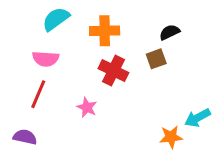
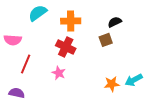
pink semicircle: (46, 59) -> (13, 40), moved
red cross: (113, 71) -> (66, 47), moved
orange star: (171, 137) -> (112, 84), moved

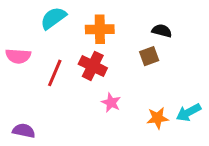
black semicircle: (115, 22) -> (162, 31), turned 40
red line: (26, 64) -> (55, 73), moved
pink star: (59, 73) -> (111, 103), moved

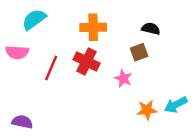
cyan semicircle: (53, 18) -> (34, 19), moved
pink star: (111, 103) -> (123, 78), moved

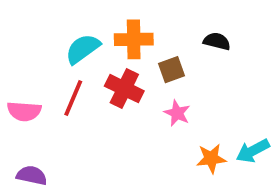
cyan semicircle: (34, 19) -> (83, 49), moved
pink semicircle: (17, 52) -> (24, 111), moved
brown square: (139, 52) -> (171, 70), moved

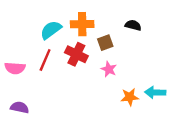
cyan arrow: (253, 151) -> (155, 92), turned 30

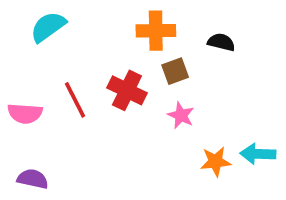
orange cross: (82, 24) -> (156, 31), moved
cyan semicircle: (51, 30) -> (48, 27), moved
red line: (45, 60) -> (75, 100), turned -50

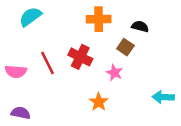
brown square: (175, 71) -> (125, 47), moved, turned -35
orange star: (216, 162) -> (99, 102), moved, turned -30

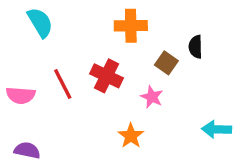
cyan semicircle: (30, 17) -> (40, 22), turned 95
black semicircle: (140, 26) -> (196, 47), moved, turned -105

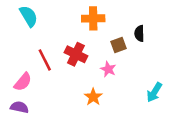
brown square: (166, 63) -> (119, 45), turned 35
pink semicircle: (21, 95) -> (23, 82), moved, turned -54
cyan arrow: (217, 129) -> (154, 92), turned -60

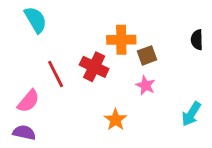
orange cross: (93, 18) -> (121, 40), moved
black semicircle: (139, 33) -> (197, 40), moved
pink star: (108, 69) -> (146, 85), moved

